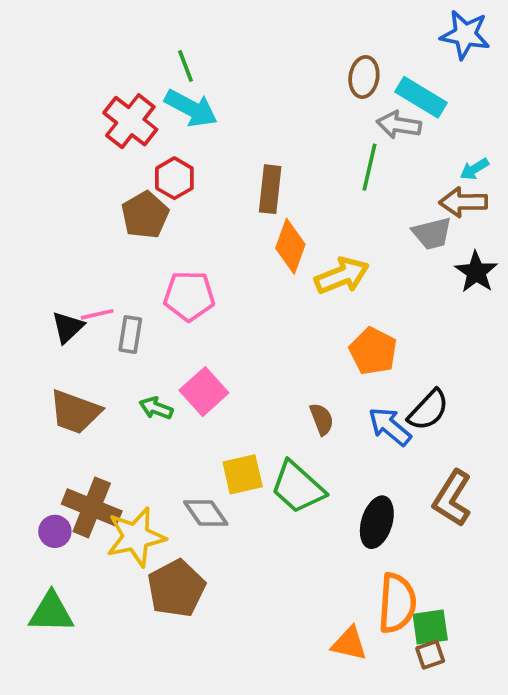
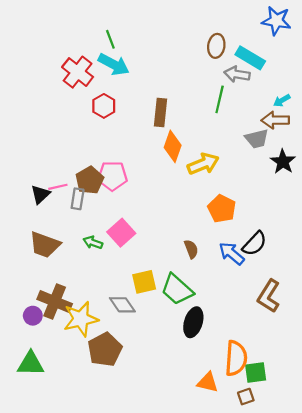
brown pentagon: (145, 215) -> (90, 180), moved
black ellipse: (377, 522) -> (193, 322), moved
brown square: (430, 655) -> (246, 397), moved

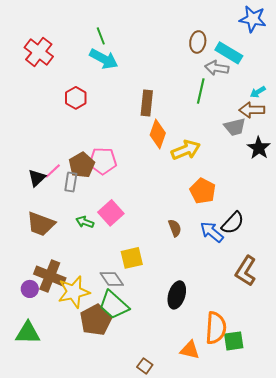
red cross: (78, 72) -> (39, 52), moved
red hexagon: (104, 106) -> (76, 98), moved
pink line: (58, 187) -> (53, 171), turned -30
green trapezoid: (177, 289) -> (114, 305), moved
brown square: (246, 397) -> (145, 366), moved, turned -35

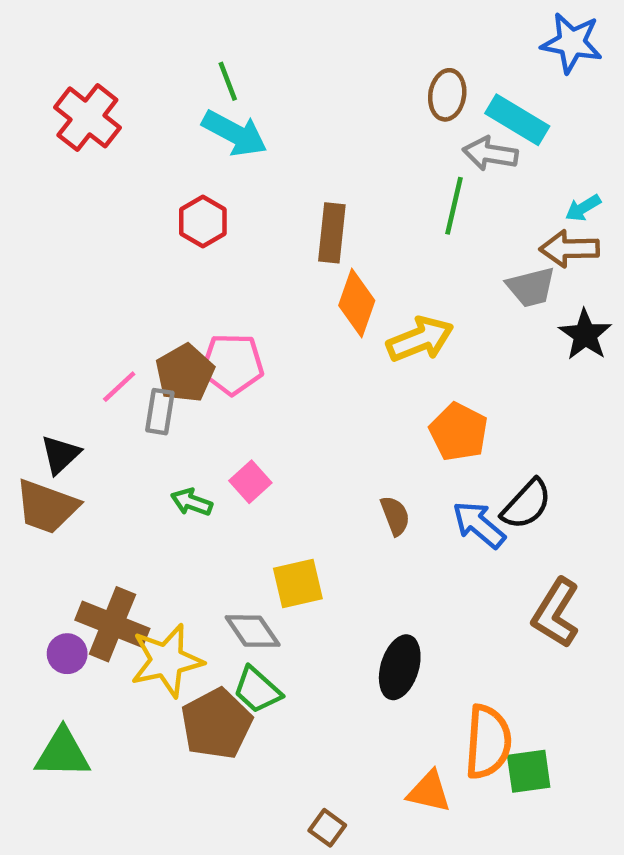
red hexagon: (76, 98) -> (203, 222), moved
black triangle: (37, 178) -> (60, 455), moved
pink square: (111, 213) -> (250, 482), size x0.7
brown trapezoid: (41, 224) -> (47, 507), moved
green trapezoid: (114, 305) -> (257, 690), size x0.7

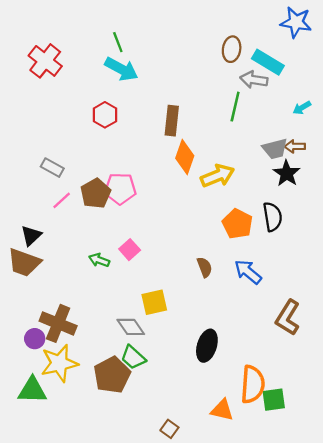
brown arrow: (569, 249) -> (295, 146), moved, size x0.7
black star: (585, 335) -> (287, 173), moved
gray rectangle: (160, 412) -> (52, 168), moved, turned -70
black semicircle: (526, 504) -> (273, 217), moved, turned -52
yellow star: (167, 660) -> (59, 363), moved

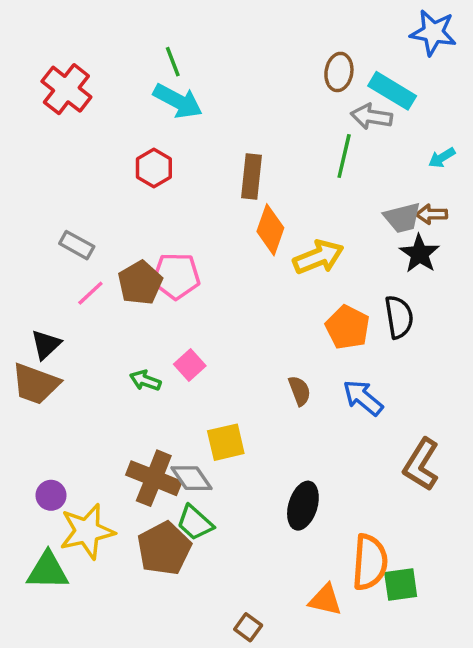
brown cross: (58, 323) -> (154, 478), moved

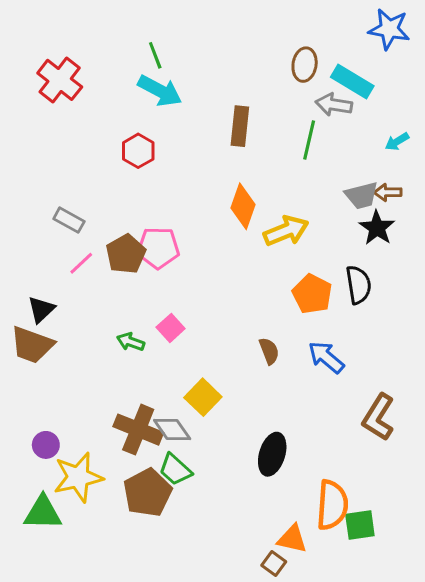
brown rectangle: (252, 177) -> (240, 126), moved
yellow square: (226, 442) -> (203, 397), turned -33
brown square: (248, 627) -> (274, 564), moved

